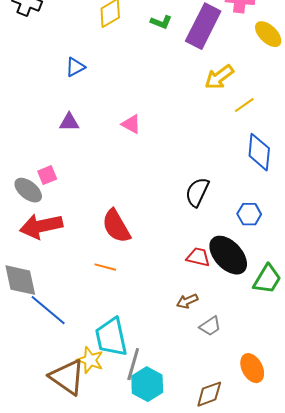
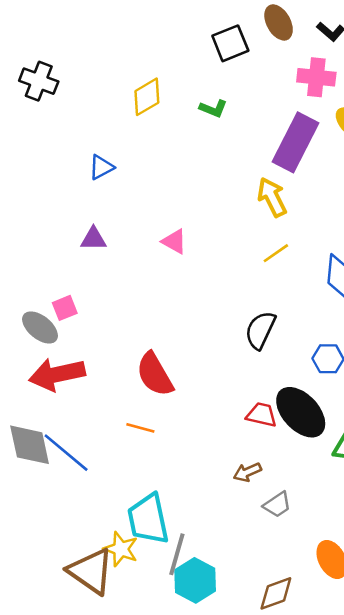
purple rectangle: (203, 26) -> (295, 142), moved
yellow arrow: (219, 77) -> (272, 197), moved, turned 100
yellow line: (244, 105) -> (276, 253), moved
blue line: (48, 310) -> (66, 453), moved

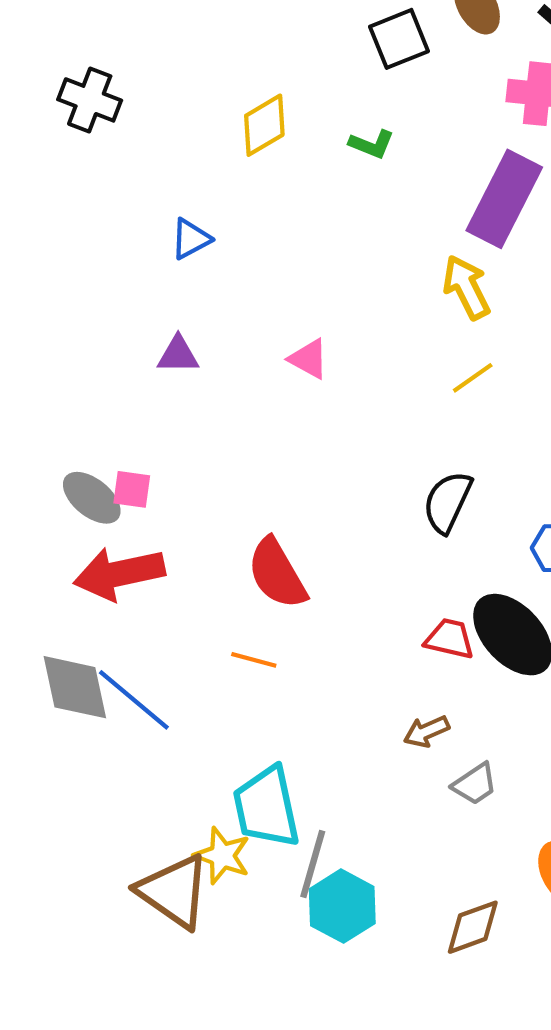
pink square: (65, 308) -> (132, 489), moved, turned 30

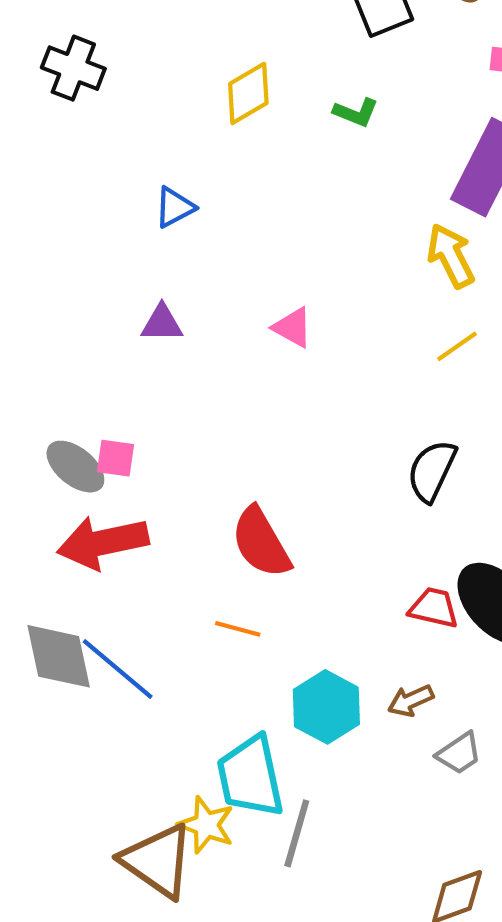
cyan hexagon: (342, 906) -> (326, 707), moved

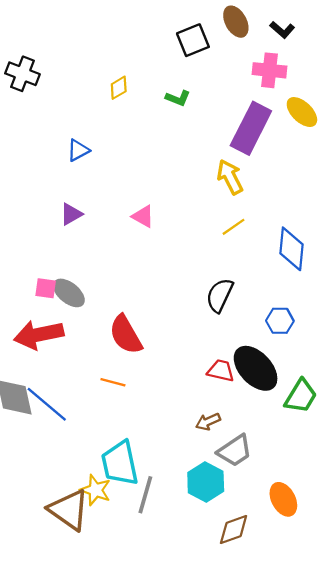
yellow diamond: (248, 93) -> (119, 88), size x0.7
purple triangle: (162, 323) -> (71, 214), turned -30
gray ellipse: (75, 467) -> (69, 293), moved
cyan hexagon: (326, 707) -> (206, 482), moved
gray trapezoid: (459, 753) -> (235, 451), size x1.4

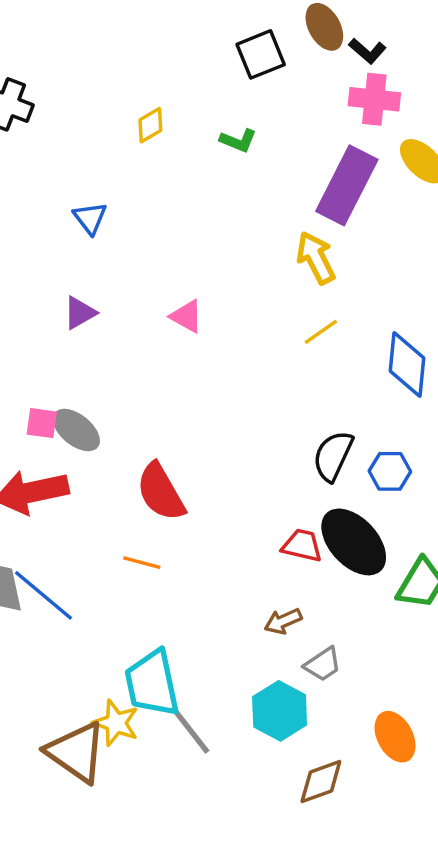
black L-shape: (282, 30) -> (367, 51), moved
blue triangle: (78, 150) -> (90, 218), turned -40
black semicircle: (220, 295) -> (333, 456), moved
gray trapezoid: (235, 451) -> (323, 664), size x0.7
gray line: (145, 495) -> (190, 730), turned -54

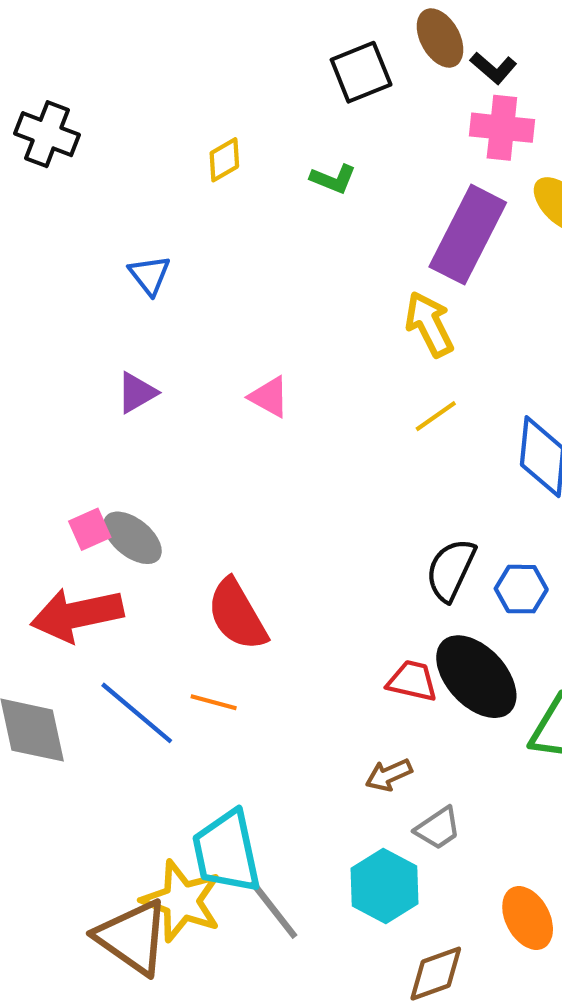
pink square: (42, 423) -> (90, 529), turned -32
blue line: (44, 595) -> (137, 713), moved
yellow star: (116, 723) -> (182, 901), size x1.4

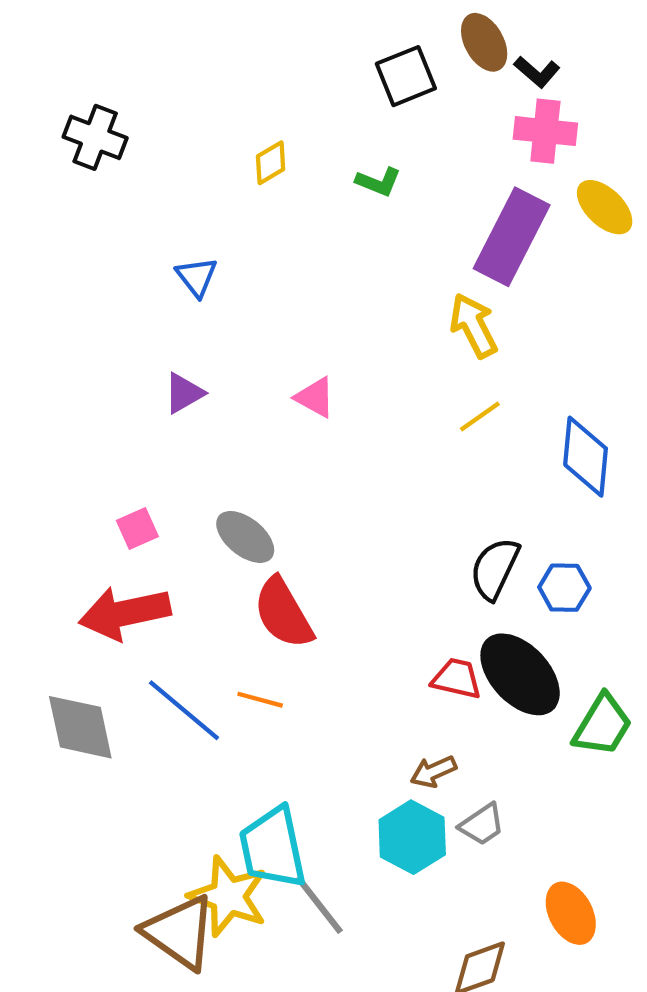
gray ellipse: (132, 538) -> (245, 537), moved
cyan hexagon: (385, 886) -> (412, 837), moved

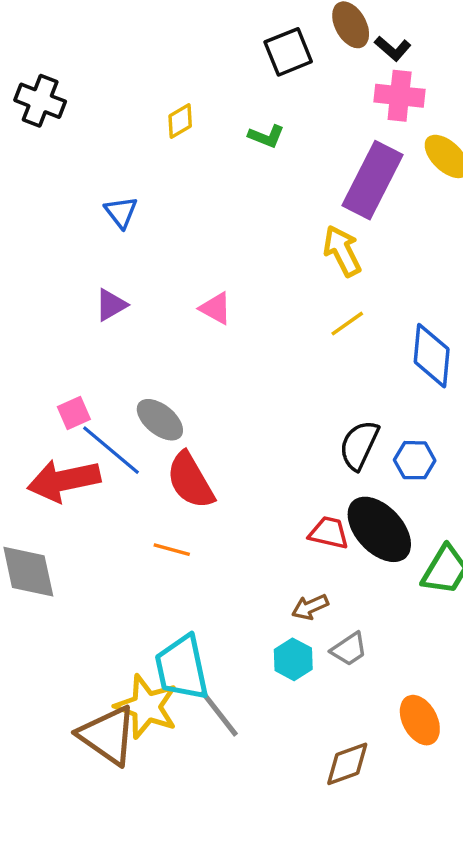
blue line: (184, 710) -> (111, 450), moved
cyan hexagon: (412, 837) -> (293, 659), size x0.7

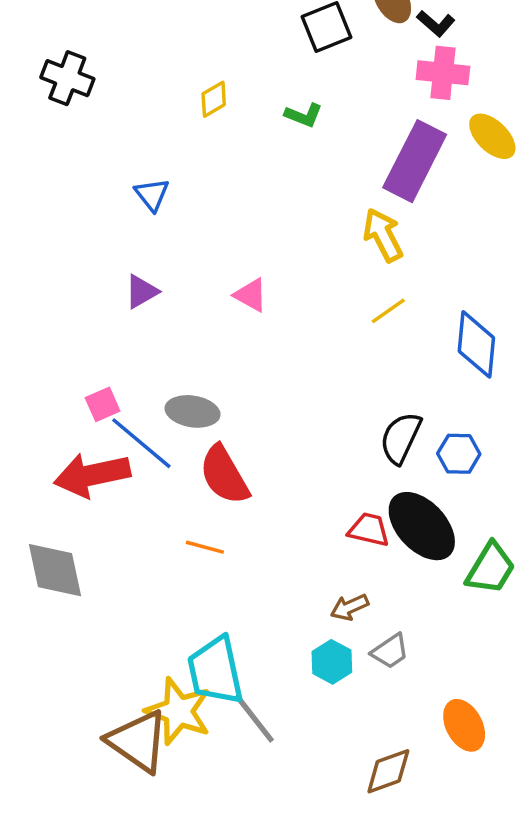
gray ellipse: (160, 420) -> (193, 411), turned -30

